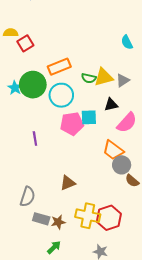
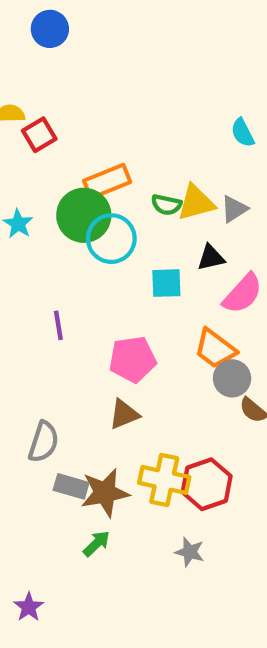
green circle: (33, 85) -> (84, 215), moved
pink pentagon: (72, 124) -> (132, 359), moved
brown star: (58, 222) -> (105, 493), size x1.6

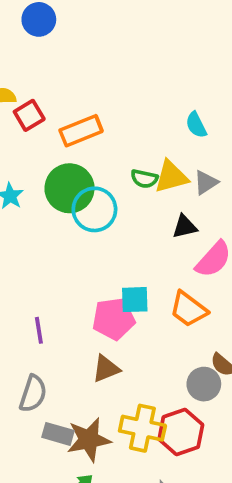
cyan semicircle: (243, 133) -> (196, 125), moved
orange rectangle: (107, 181) -> (81, 131), moved
cyan square: (166, 283) -> (135, 300), moved
purple line: (58, 325) -> (39, 330), moved
gray circle: (232, 378) -> (204, 384), moved

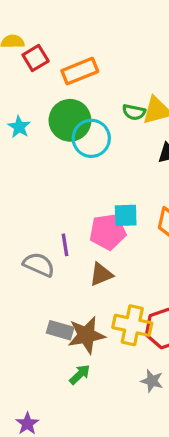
purple line: (39, 330) -> (65, 245), moved
gray semicircle: (33, 394) -> (39, 265), moved, turned -84

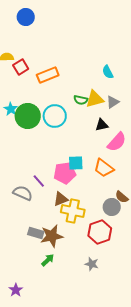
green circle: (70, 120) -> (28, 116), moved
purple line: (65, 245) -> (39, 181), turned -32
yellow cross: (132, 325) -> (73, 211), moved

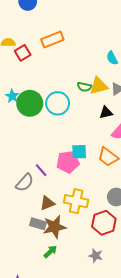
orange rectangle: (48, 75) -> (52, 39), moved
gray semicircle: (23, 193) -> (25, 183), turned 108
brown triangle: (61, 199) -> (47, 203), moved

